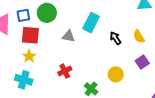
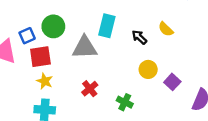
gray triangle: (68, 36) -> (85, 48), size x1.6
purple square: (142, 62) -> (172, 82), moved
yellow circle: (116, 74) -> (148, 69), moved

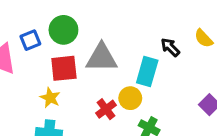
cyan rectangle: (107, 26) -> (147, 71), moved
red square: (40, 57) -> (64, 68), moved
yellow circle: (148, 69) -> (130, 98), moved

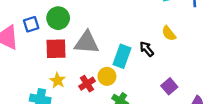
black arrow: (170, 47) -> (147, 49), moved
yellow star: (50, 98) -> (58, 80), moved

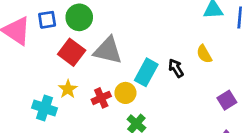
red square: (56, 49) -> (72, 52), turned 30
purple square: (169, 86) -> (227, 100), moved

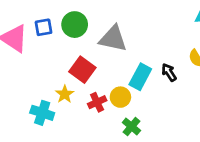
gray triangle: (108, 50) -> (113, 39), moved
red square: (72, 52) -> (82, 70), moved

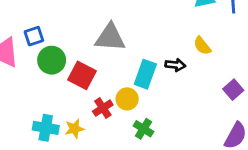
green circle: (75, 25) -> (52, 60), moved
black arrow: (169, 72) -> (175, 65), turned 138
yellow star: (65, 94) -> (74, 129), moved, turned 30

